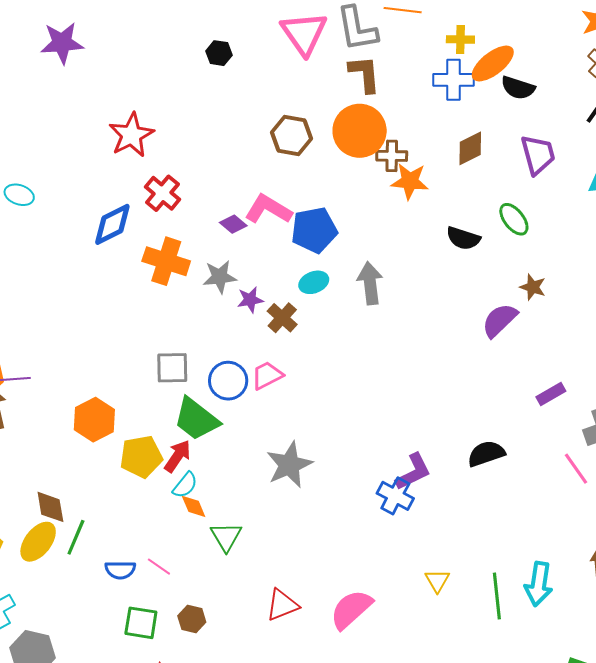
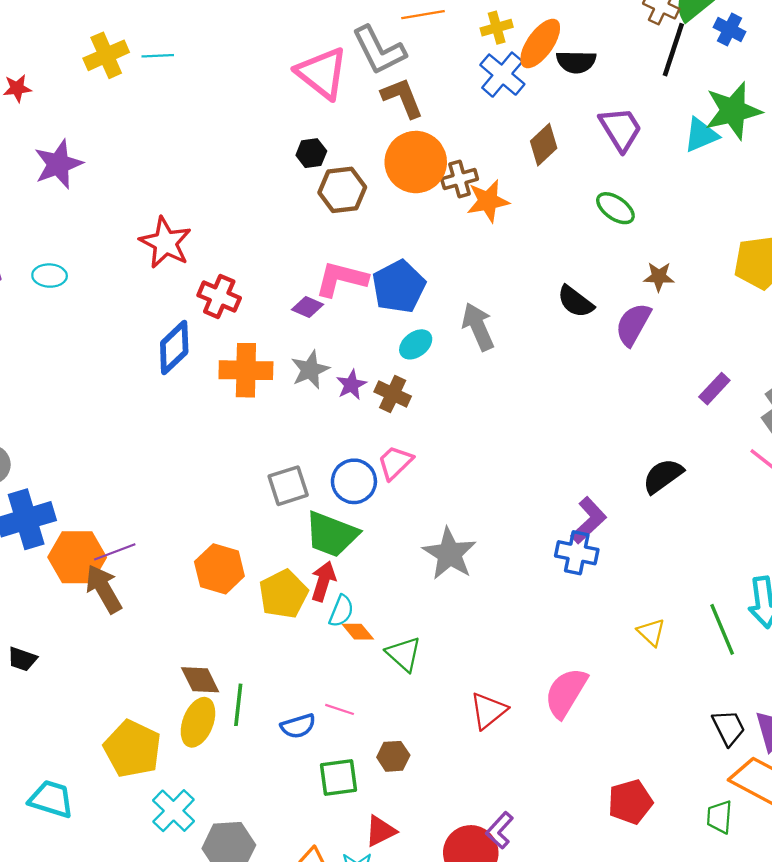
black hexagon: (219, 53) -> (311, 153), moved
blue cross: (453, 80) -> (502, 75), turned -33
cyan ellipse: (19, 195) -> (50, 276), moved
black semicircle: (463, 238) -> (575, 302), moved, turned 36

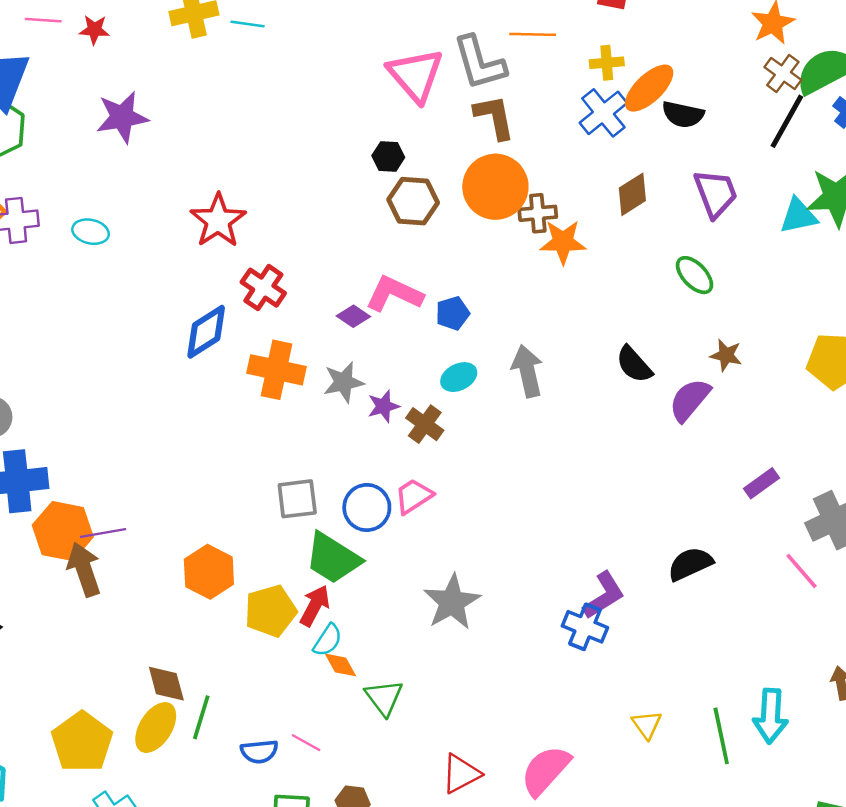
blue pentagon: (399, 287) -> (453, 313), size x0.6

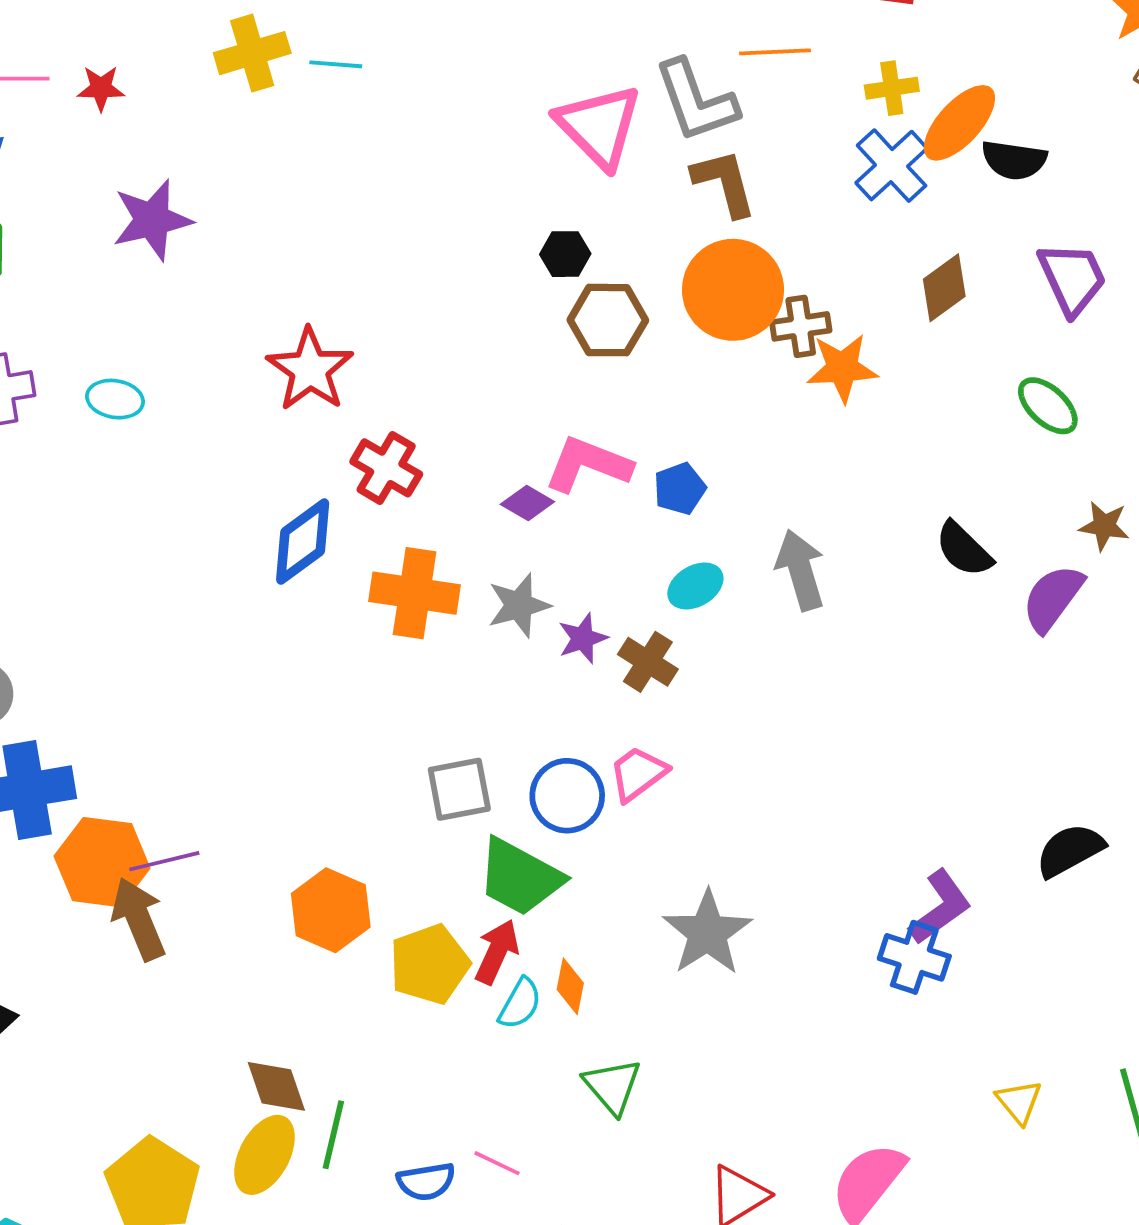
orange diamond: (341, 665) -> (570, 986), moved, turned 44

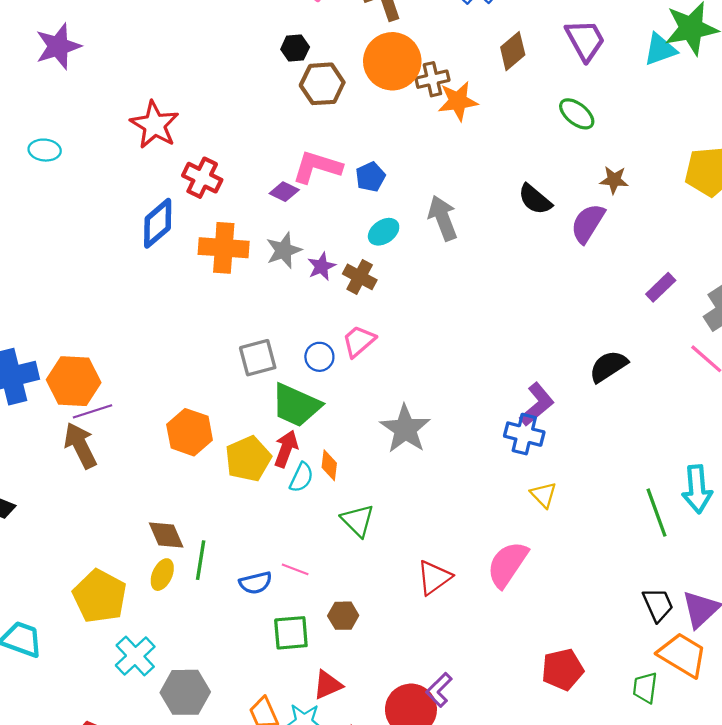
blue circle: (567, 796) -> (319, 357), size x0.7
orange hexagon: (102, 862) -> (74, 381), moved
yellow triangle: (1019, 1102) -> (544, 495), moved
yellow ellipse: (264, 1155) -> (162, 575), size x0.7

